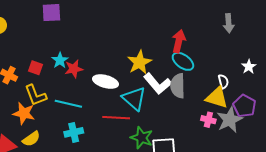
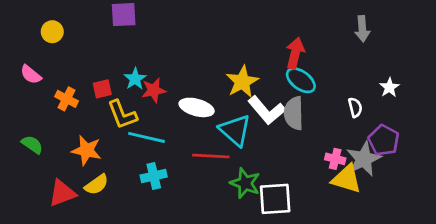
red square: (36, 68) -> (102, 89), turned -32
yellow L-shape: (36, 95) -> (122, 115), moved
yellow triangle: (217, 97) -> (347, 179), moved

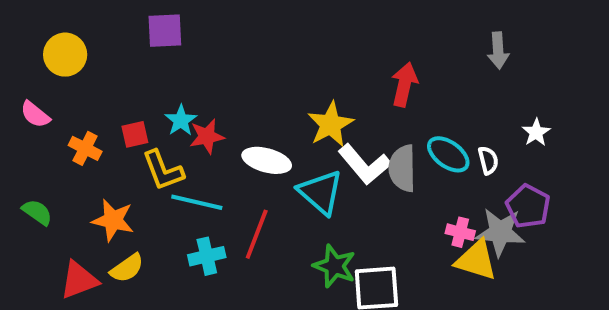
yellow circle: (52, 32) -> (65, 55), size x1.4
cyan ellipse: (301, 80) -> (448, 154), moved
red line: (211, 156) -> (257, 234), moved, turned -72
gray star: (364, 159) -> (500, 232), turned 30

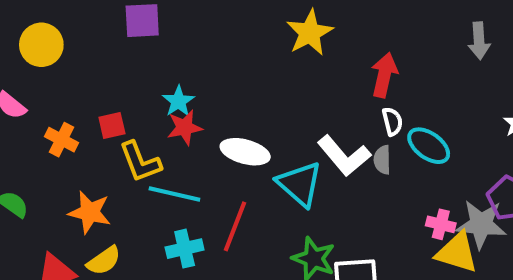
cyan star: (181, 120) -> (179, 101), moved
yellow star: (331, 124) -> (310, 33), moved
white semicircle: (488, 160) -> (392, 121), moved
gray semicircle: (402, 168) -> (382, 160), size x0.6

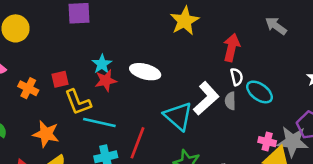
gray arrow: (479, 41) -> (276, 26), moved, turned 130
white ellipse: (245, 152) -> (145, 72), moved
white L-shape: (344, 156) -> (206, 98), turned -92

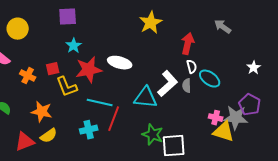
cyan star: (102, 64) -> (74, 46), moved
red star: (106, 81) -> (89, 70), size x1.5
cyan triangle: (178, 116) -> (146, 98), turned -35
cyan line: (99, 122) -> (100, 103), moved

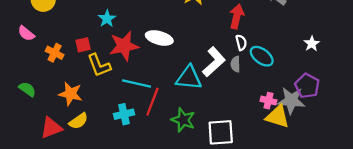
green star: (153, 135) -> (183, 120), moved

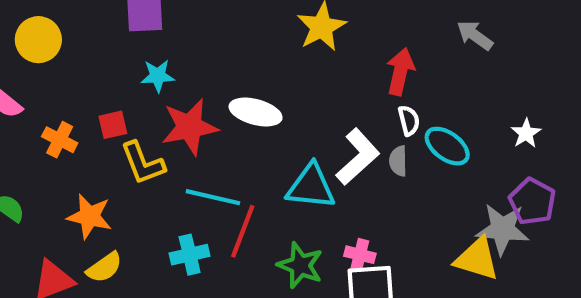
cyan star: (107, 19) -> (158, 76), turned 30
white star: (312, 44) -> (526, 133), moved
pink cross: (268, 101) -> (360, 255), moved

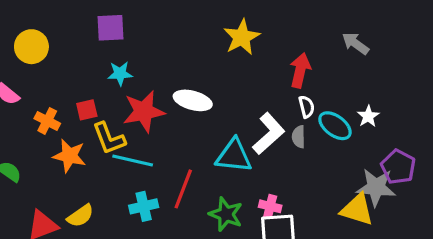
white star: (526, 133) -> (368, 116), moved
cyan line: (213, 197) -> (133, 160), moved
orange star: (89, 216) -> (69, 156), moved

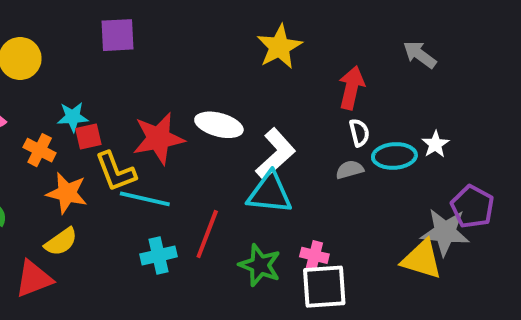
cyan star: (120, 74) -> (73, 117), moved
cyan ellipse: (335, 126) -> (394, 156), turned -40
white L-shape: (269, 134) -> (275, 154), moved
gray semicircle: (299, 137) -> (350, 170), turned 75
yellow semicircle: (80, 216) -> (61, 242), moved

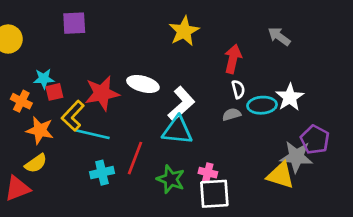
white star: (435, 144) -> (290, 97), size x1.5
yellow L-shape: (116, 172) -> (73, 116), turned 64

